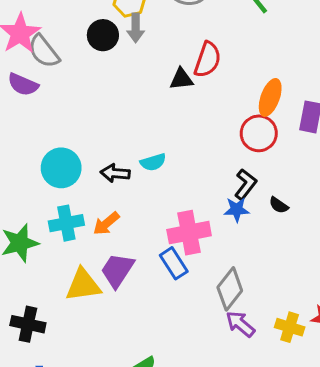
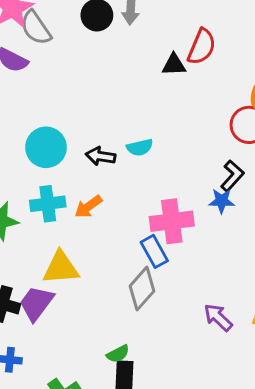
purple trapezoid: (117, 270) -> (36, 303), moved
gray diamond: (230, 289) -> (142, 289), moved

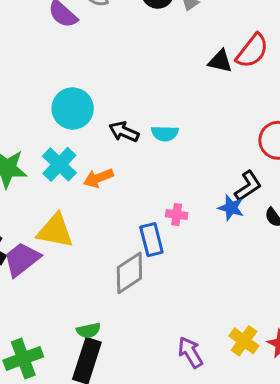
cyan cross: (48, 204) -> (59, 164), turned 36
pink cross: (172, 221) -> (177, 215), size x0.5
purple arrow: (218, 317) -> (190, 352), moved

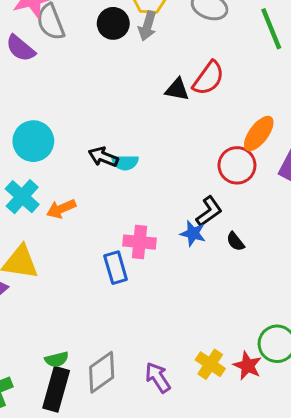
black arrow: (124, 132) -> (103, 157), moved
pink cross: (177, 215) -> (140, 242), size x1.5
gray diamond: (129, 273) -> (102, 372), moved

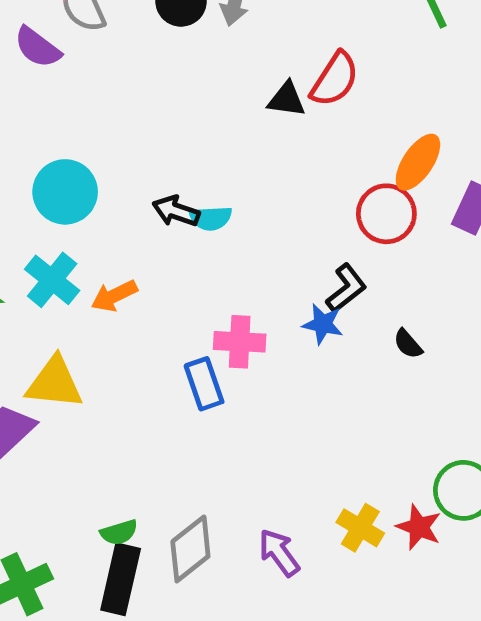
black semicircle: (235, 242) -> (408, 344), moved

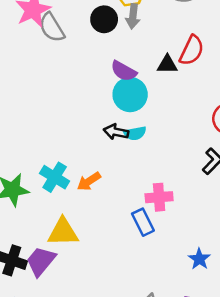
purple semicircle: (38, 47) -> (124, 71), moved
cyan circle: (65, 192) -> (130, 95), moved
blue star: (323, 324) -> (199, 259), moved, turned 30

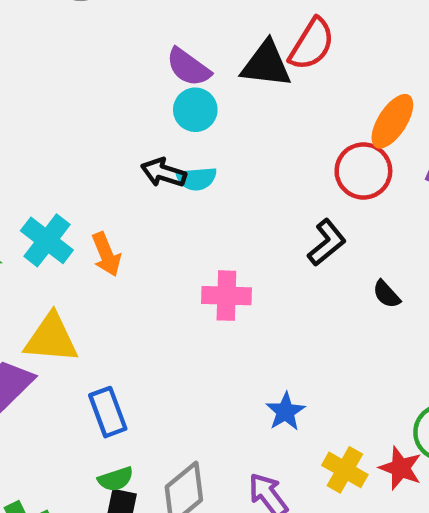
black triangle: (167, 65) -> (266, 64), size x1.4
cyan circle: (130, 95) -> (195, 110), size x0.7
orange arrow: (89, 181) -> (106, 254), turned -85
blue rectangle: (143, 222) -> (108, 412), moved

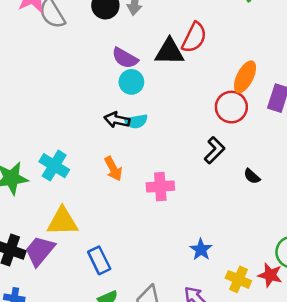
orange arrow: (106, 254) -> (113, 169), moved

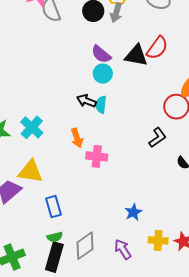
cyan semicircle: (136, 121) -> (101, 105), turned 96
pink cross: (160, 187) -> (97, 156), moved
yellow cross: (238, 279) -> (158, 240), turned -30

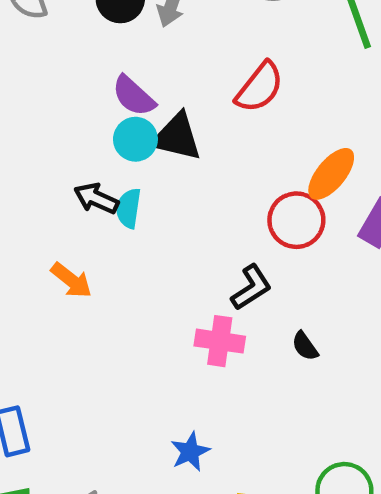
black triangle: (136, 55) -> (177, 137), moved
orange arrow: (77, 138) -> (71, 280), turned -36
pink cross: (97, 156) -> (220, 341), moved

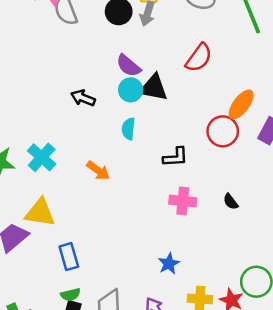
black arrow: (96, 198) -> (83, 98), moved
black L-shape: (251, 287) -> (175, 157), moved, turned 32

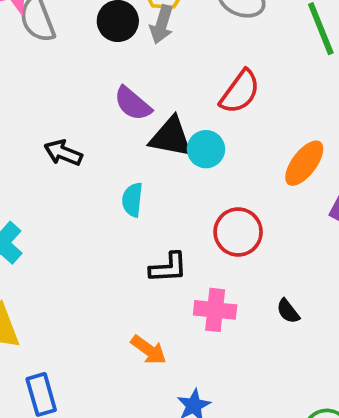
cyan circle: (131, 90) -> (206, 149), moved
red circle: (223, 131) -> (238, 232), moved
black L-shape: (175, 157) -> (168, 268), moved
orange arrow: (98, 170) -> (149, 350), moved

